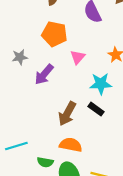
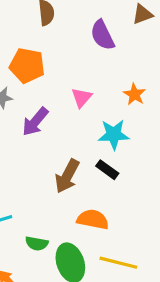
orange pentagon: (54, 34) -> (27, 66), moved
orange semicircle: (71, 145) -> (93, 219), moved

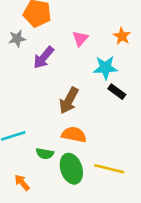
black rectangle: (107, 170) -> (117, 92), moved
orange semicircle: (93, 219) -> (74, 135), moved

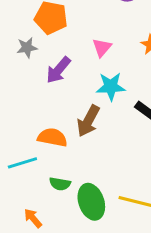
cyan star: (105, 68) -> (111, 86), moved
orange semicircle: (74, 135) -> (52, 137), moved

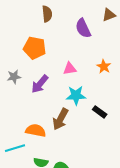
gray star: (27, 48) -> (14, 77), moved
pink triangle: (102, 48) -> (70, 69), turned 40

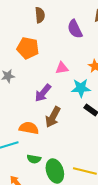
purple arrow: (40, 84) -> (43, 93), moved
cyan star: (76, 95) -> (81, 88), moved

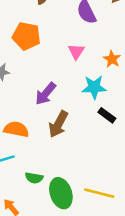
pink triangle: (62, 68) -> (76, 51), moved, turned -48
orange semicircle: (29, 128) -> (16, 129), moved

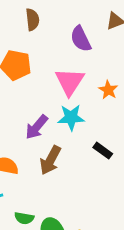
pink triangle: (76, 51) -> (70, 82), size x1.6
cyan star: (94, 87) -> (71, 117), moved

